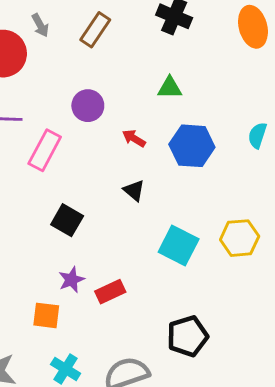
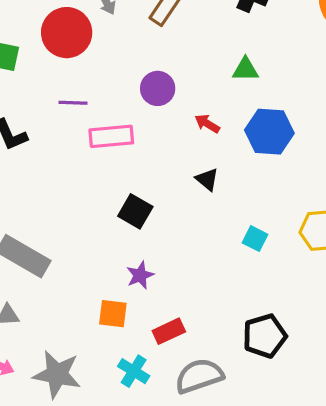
pink rectangle: (45, 150) -> (111, 136), turned 57
cyan square: (179, 245) -> (255, 239), size x0.6
red rectangle: (110, 292) -> (169, 331), moved

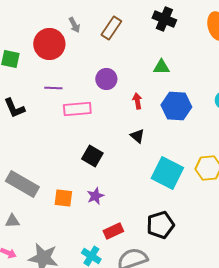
red arrow: (207, 124) -> (137, 101), turned 49
cyan square: (255, 239) -> (167, 173), size x2.0
orange square: (113, 314) -> (63, 198), moved
black pentagon: (265, 336) -> (160, 225), moved

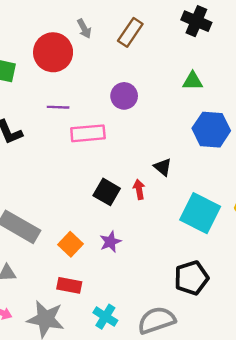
red arrow: (137, 101) -> (139, 189), moved
orange square: (63, 198) -> (70, 244), turned 36
red rectangle: (113, 231) -> (69, 285), moved, turned 36

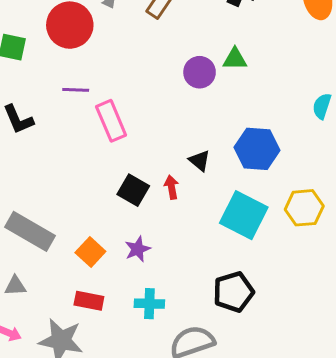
purple circle: (124, 96) -> (200, 72), moved
blue hexagon: (211, 130) -> (257, 149), moved
pink rectangle: (88, 133) -> (111, 121), turned 72
cyan cross: (105, 317) -> (149, 304), moved, turned -30

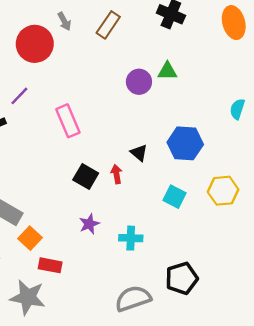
purple line: (76, 90) -> (19, 96), moved, turned -48
cyan square: (244, 215) -> (175, 197), size x0.6
orange square: (90, 252) -> (30, 238), moved
black pentagon: (233, 292) -> (182, 278), moved
cyan cross: (149, 304) -> (131, 238), moved

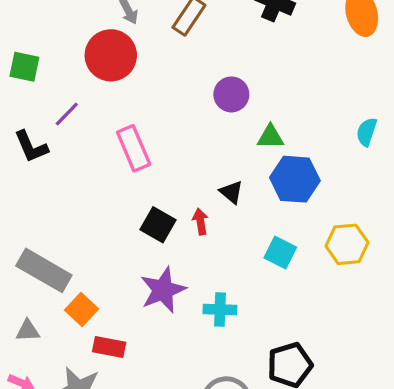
red circle: (35, 44) -> (111, 55), moved
green triangle: (167, 71) -> (270, 137), moved
purple star: (89, 224) -> (163, 290), size x1.6

